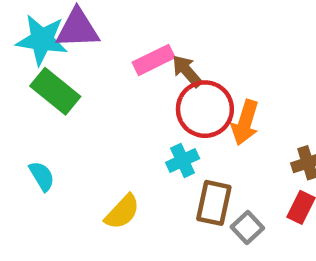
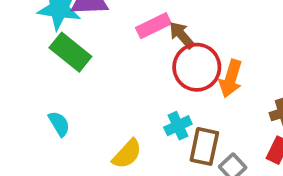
cyan cross: (183, 160) -> (178, 126), moved

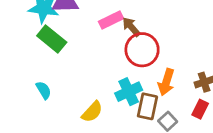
orange arrow: (231, 79) -> (166, 82), moved
cyan cross: (178, 126) -> (129, 92), size x1.4

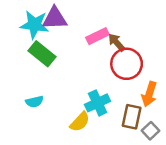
cyan semicircle: (44, 90) -> (34, 102), turned 108
cyan cross: (129, 92) -> (98, 103), moved

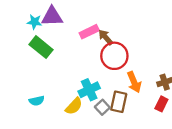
cyan star: (34, 25) -> (34, 22), size x0.6
orange arrow: (149, 94) -> (134, 82), turned -40
cyan semicircle: (34, 102) -> (37, 101), moved
gray square: (151, 131) -> (102, 107), moved

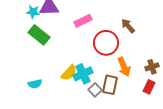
brown arrow: (106, 37) -> (128, 26), moved
yellow semicircle: (74, 106) -> (69, 73), moved

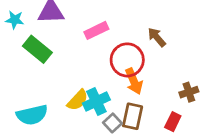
cyan star: (33, 12) -> (15, 20), moved
orange arrow: (124, 67) -> (134, 81), moved
cyan semicircle: (35, 84) -> (32, 115), size x1.6
red rectangle: (149, 87) -> (173, 122), moved

